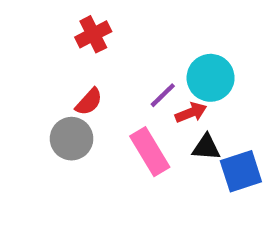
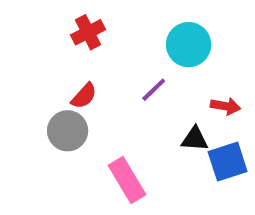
cyan circle: (211, 78) -> (189, 45), moved
red arrow: (191, 113) -> (225, 106), moved, turned 32
pink rectangle: (150, 152) -> (127, 180), moved

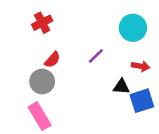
red cross: (88, 32) -> (42, 23), moved
cyan circle: (189, 45) -> (133, 28), moved
pink rectangle: (127, 180) -> (40, 116), moved

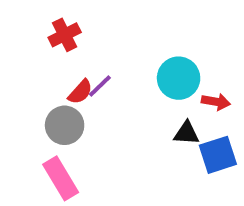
cyan circle: (133, 28) -> (179, 78), moved
purple line: (96, 56) -> (100, 86), moved

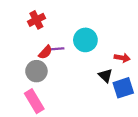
cyan circle: (179, 78) -> (85, 40), moved
purple line: (100, 86) -> (57, 49), turned 40
black triangle: (186, 133) -> (105, 76), turned 40

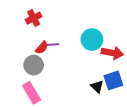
cyan circle: (85, 40) -> (92, 40), moved
red arrow: (122, 58) -> (112, 53), size x1.5
black triangle: (105, 76) -> (97, 87), moved

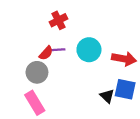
red cross: (34, 18) -> (58, 20), moved
cyan circle: (92, 40) -> (89, 50), moved
blue square: (113, 80) -> (125, 89), turned 30

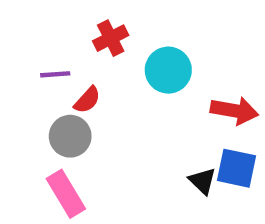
purple line: (57, 50) -> (55, 74), moved
cyan circle: (89, 50) -> (168, 70), moved

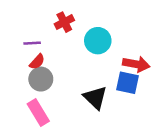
red semicircle: (87, 100) -> (37, 62), moved
blue square: (237, 168) -> (128, 83), moved
black triangle: (202, 181) -> (95, 98), moved, size x1.5

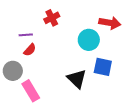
cyan circle: (98, 41) -> (89, 40), moved
red arrow: (136, 64) -> (110, 23), moved
gray circle: (41, 79) -> (13, 71), moved

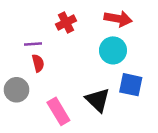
red arrow: (110, 23) -> (118, 19), moved
red semicircle: (30, 50) -> (38, 63), turned -56
pink rectangle: (31, 91) -> (58, 111), moved

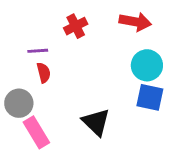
cyan circle: (113, 50) -> (147, 65), moved
black triangle: (98, 100) -> (96, 122), moved
pink rectangle: (58, 111) -> (36, 132), moved

